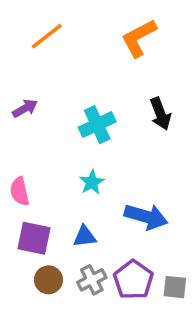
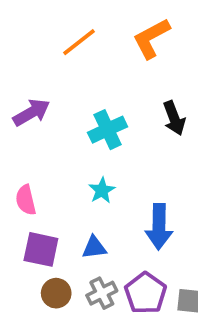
orange line: (47, 36) -> (79, 42), moved
purple arrow: (25, 108) -> (31, 112), size x1.4
blue arrow: (146, 217) -> (159, 227), turned 75

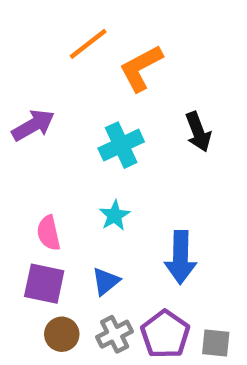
orange L-shape: (151, 38) -> (141, 68), moved
pink semicircle: (26, 200) -> (49, 233), moved
blue triangle: (94, 247) -> (106, 281), turned -32

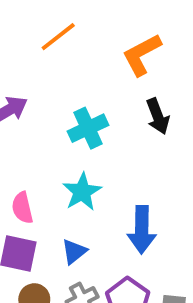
orange L-shape: (141, 68) -> (142, 55), moved
cyan star: (115, 215) -> (82, 192), size x1.4

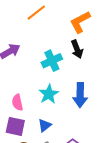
black arrow: (158, 116) -> (77, 49), moved
blue arrow: (142, 230) -> (80, 95), moved

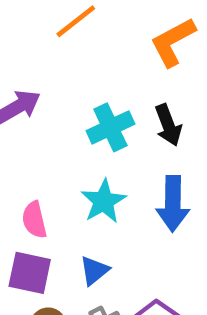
black arrow: (77, 49) -> (168, 125), moved

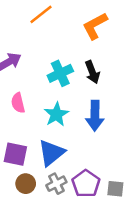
pink semicircle: (34, 220) -> (18, 103), moved
blue triangle: (94, 271) -> (51, 153), size x1.6

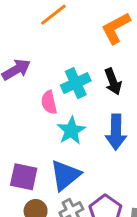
pink semicircle: (18, 103) -> (49, 102), moved

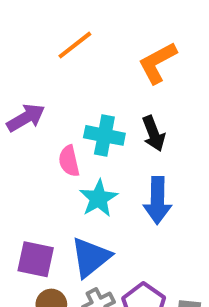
cyan cross: (76, 83) -> (104, 135), turned 36

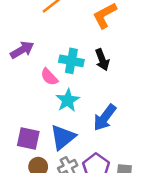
pink semicircle: (69, 161) -> (49, 77), turned -30
blue arrow: (157, 200) -> (105, 118), moved, turned 36

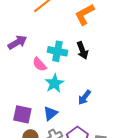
blue arrow: (105, 118) -> (84, 97), size x0.7
blue triangle: (63, 137) -> (50, 113), size x0.7

